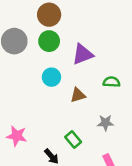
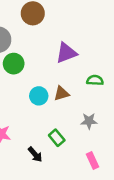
green circle: (49, 41) -> (14, 64), moved
cyan circle: (51, 77) -> (39, 96), moved

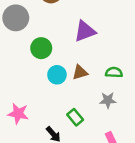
green circle: (14, 64) -> (41, 48), moved
green semicircle: (95, 80) -> (114, 72), moved

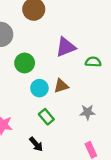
green semicircle: (114, 72) -> (93, 62), moved
green rectangle: (75, 117) -> (46, 117), moved

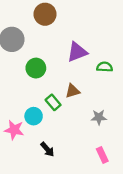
cyan circle: (39, 88) -> (34, 116), moved
green rectangle: (46, 117) -> (53, 102), moved

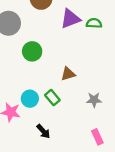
purple triangle: (77, 52) -> (70, 19), moved
green semicircle: (105, 67) -> (94, 23), moved
green rectangle: (53, 102) -> (52, 98), moved

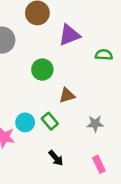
green semicircle: (94, 23) -> (104, 55), moved
green circle: (32, 51) -> (42, 70), moved
black arrow: (43, 131) -> (56, 158), moved

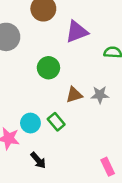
gray star: (95, 124) -> (100, 95), moved
black arrow: (56, 158) -> (38, 160), moved

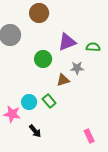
purple triangle: (77, 32) -> (67, 42), moved
gray star: (100, 95) -> (77, 68), moved

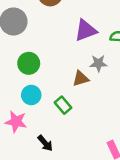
green circle: (43, 59) -> (29, 63), moved
cyan circle: (29, 102) -> (31, 95), moved

